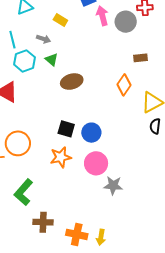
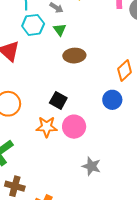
blue circle: (91, 133) -> (112, 100), moved
pink circle: (96, 163) -> (74, 127), moved

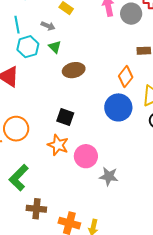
blue circle: (112, 100) -> (118, 107), size x1.4
orange star: (47, 127) -> (58, 145), turned 30
pink circle: (74, 127) -> (86, 156), moved

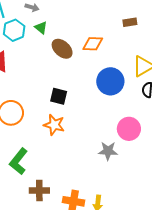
brown ellipse: (74, 70) -> (62, 49), turned 60
orange diamond: (126, 77) -> (93, 44), moved, turned 60
pink circle: (86, 156) -> (129, 129), moved

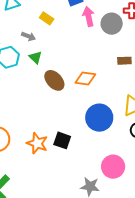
black square: (59, 96) -> (62, 140), moved
orange star: (54, 125) -> (37, 143), moved

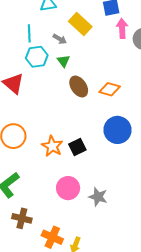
yellow rectangle: (47, 18) -> (80, 24), size x1.6
black square: (62, 140) -> (77, 147), turned 36
pink circle: (113, 167) -> (68, 188), moved

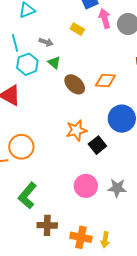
yellow rectangle: (80, 24) -> (77, 29), moved, size x0.6
orange star: (52, 146) -> (76, 130), moved, turned -30
black square: (77, 147) -> (97, 145), moved

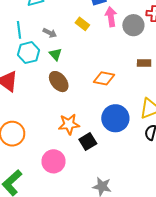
brown ellipse: (75, 84) -> (59, 82), moved
pink circle: (86, 186) -> (54, 161), moved

